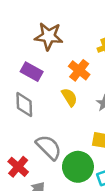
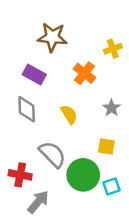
yellow semicircle: (69, 97) -> (69, 114), moved
red cross: (18, 167) -> (20, 175), turned -30

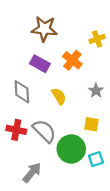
purple rectangle: (34, 74) -> (40, 64), moved
red cross: (20, 175) -> (16, 130), moved

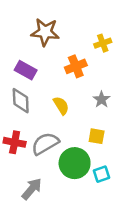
orange cross: (72, 60) -> (76, 66), turned 30
purple rectangle: (40, 64) -> (26, 70), moved
gray semicircle: (44, 131) -> (45, 144), turned -75

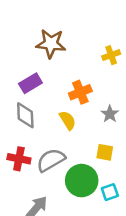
orange cross: (76, 66) -> (80, 92), moved
purple rectangle: (26, 70) -> (30, 83), turned -60

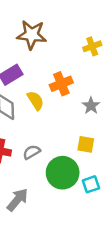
yellow semicircle: (68, 120) -> (35, 101), moved
gray semicircle: (51, 160) -> (32, 152), size x0.6

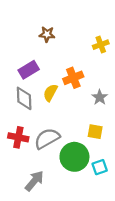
brown star: (32, 35) -> (47, 34), size x0.6
yellow semicircle: (35, 101) -> (50, 93), turned -120
gray semicircle: (32, 152) -> (47, 139), size x1.6

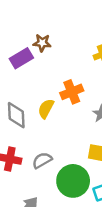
purple rectangle: (29, 70) -> (21, 58), moved
gray semicircle: (47, 139) -> (42, 160), size x0.7

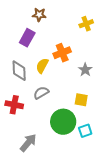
purple rectangle: (21, 58) -> (27, 38), moved, turned -30
gray semicircle: (42, 160) -> (41, 93), moved

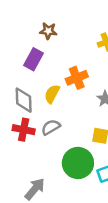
red cross: (14, 105) -> (24, 130), moved

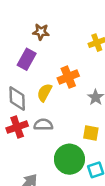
gray semicircle: (51, 127) -> (43, 125), turned 30
red cross: (24, 130) -> (17, 127), turned -30

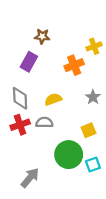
orange cross: (68, 77) -> (74, 65), moved
yellow semicircle: (44, 93) -> (53, 99), moved, turned 42
yellow square: (91, 133) -> (89, 130), turned -32

